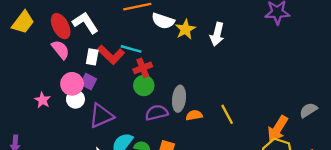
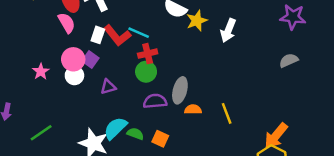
gray semicircle: (308, 110) -> (289, 60), moved
purple triangle: (101, 116) -> (108, 87), moved, size x0.6

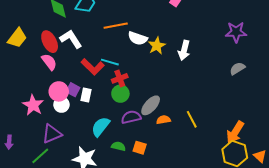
white rectangle: (98, 35) -> (86, 95), moved
pink star: (41, 72) -> (33, 105), size x1.5
purple triangle: (108, 87) -> (52, 134), moved, size x1.5
gray ellipse: (180, 90) -> (151, 105), turned 35
cyan semicircle: (115, 128) -> (101, 127), moved

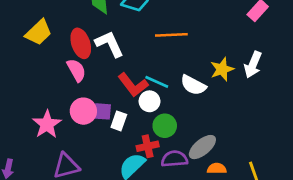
white semicircle: (138, 38) -> (193, 85), moved
white arrow: (184, 50) -> (253, 65), moved
red cross: (120, 78) -> (148, 146), moved
purple square: (73, 90) -> (103, 111), turned -32
white circle: (61, 105) -> (149, 101), moved

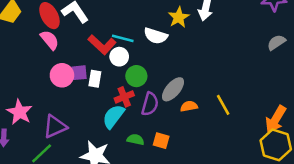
pink star: (47, 124) -> (19, 112), moved
purple semicircle: (174, 159) -> (150, 104), turned 120

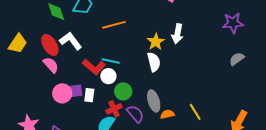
white semicircle: (156, 36) -> (154, 62), moved, turned -120
gray ellipse: (173, 89) -> (154, 101), turned -55
purple semicircle: (150, 104) -> (135, 114), turned -54

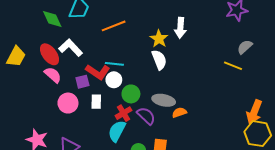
purple square: (76, 91) -> (82, 82), moved
gray ellipse: (154, 101) -> (164, 100), turned -55
yellow line: (195, 112) -> (233, 66), moved, turned -30

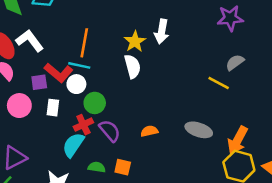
orange line: (114, 26) -> (84, 43), moved, turned -65
gray ellipse: (164, 100) -> (199, 130), moved

